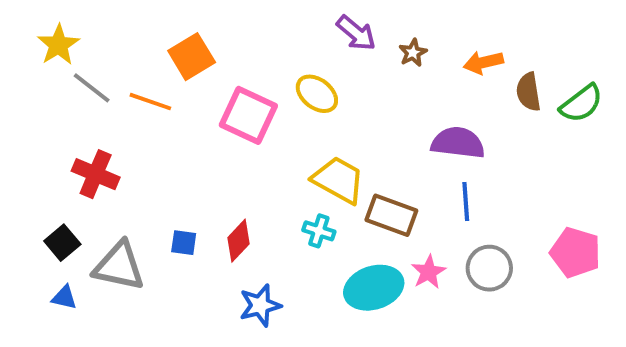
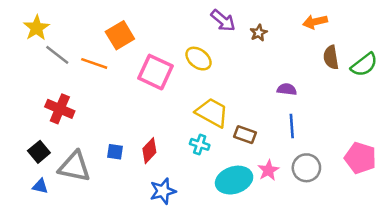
orange arrow: (483, 62) -> (315, 22), moved
purple semicircle: (458, 143) -> (287, 89), size x0.6
brown rectangle: (391, 215) -> (245, 135), size x0.7

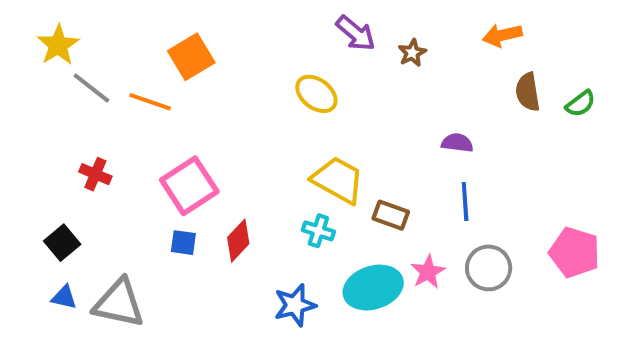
green semicircle: (364, 65) -> (580, 104), size x0.7
pink square: (156, 72) -> (189, 186), moved, turned 32
red cross: (60, 109) -> (95, 174), size x0.7
gray triangle: (75, 167) -> (119, 303), moved
blue star: (163, 191) -> (295, 305), moved

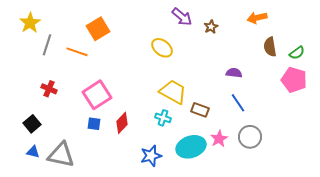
gray line: (91, 88) -> (47, 45), turned 70
blue line: (465, 201) -> (238, 103), turned -30
pink pentagon: (575, 252) -> (294, 80), moved

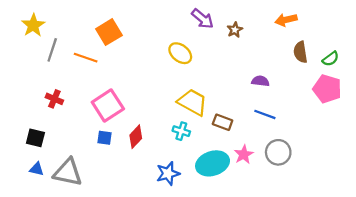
blue line: (238, 103) -> (265, 114), turned -36
black square: (32, 124) -> (35, 138), turned -36

